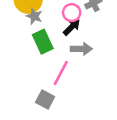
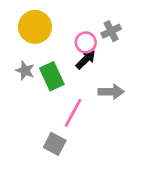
gray star: (34, 16) -> (25, 71), moved
gray arrow: (81, 49) -> (111, 92), moved

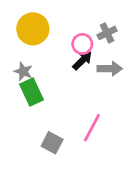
green rectangle: (52, 76) -> (31, 92), moved
gray arrow: (111, 92) -> (110, 69), moved
pink line: (73, 113) -> (92, 128), moved

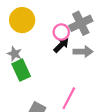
gray cross: (107, 33) -> (81, 23), size x1.5

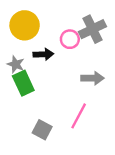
black arrow: (61, 45) -> (43, 54), moved, turned 42
gray arrow: (83, 52) -> (92, 78), moved

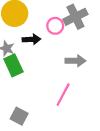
gray square: (42, 130) -> (19, 116), moved

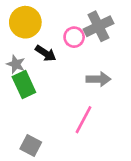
black arrow: (31, 39) -> (46, 53), turned 36

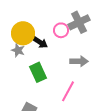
yellow circle: (25, 22) -> (23, 33), moved
green rectangle: (24, 85) -> (38, 72), moved

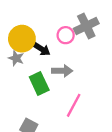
gray arrow: (79, 61) -> (62, 71), moved

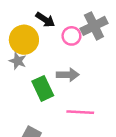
black arrow: (41, 49) -> (45, 20), moved
pink line: (74, 105) -> (80, 112), turned 65

